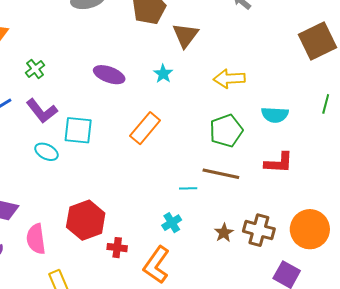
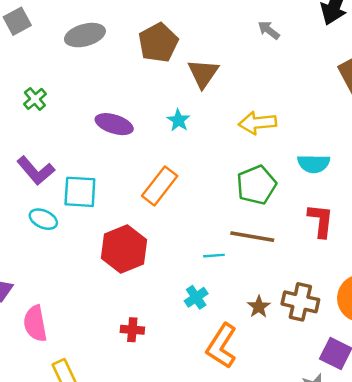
green cross: (35, 69) -> (35, 99), moved
red L-shape: (279, 163) -> (321, 221), turned -84
red hexagon: (86, 220) -> (124, 249), moved
orange L-shape: (156, 265) -> (222, 346), moved

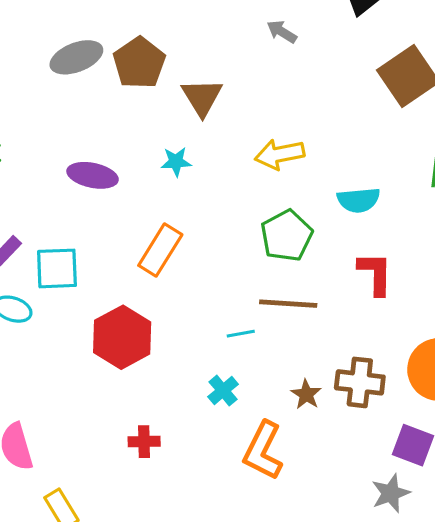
gray ellipse: (85, 35) -> (76, 57), moved
cyan star: (178, 120) -> (176, 162), turned -30

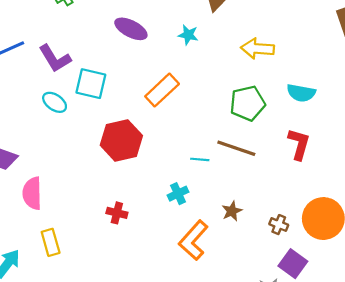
brown cross: (360, 382) -> (279, 225), moved, size x0.6

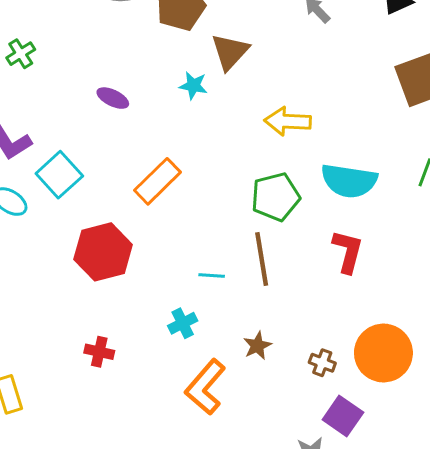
purple ellipse: (131, 29) -> (113, 98), size x0.7
cyan star: (188, 35) -> (193, 86), moved
cyan square: (91, 84) -> (59, 175), turned 36
cyan semicircle: (301, 93) -> (349, 181), size x1.4
brown line: (236, 148) -> (262, 259), turned 63

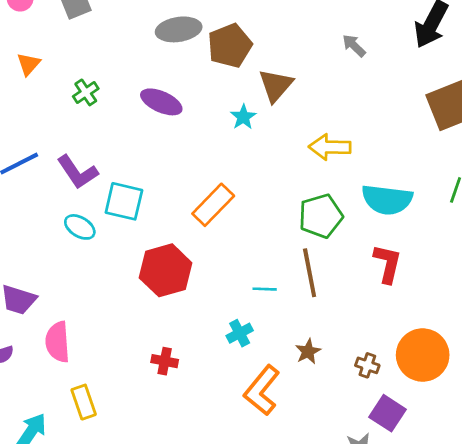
cyan star: (193, 86) -> (243, 117), turned 30
purple ellipse: (113, 98) -> (161, 102), moved, size x1.4
cyan square: (59, 175) -> (124, 201), turned -33

